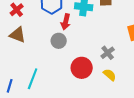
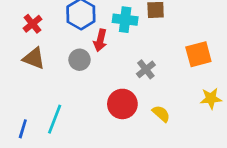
gray circle: (59, 41) -> (80, 60), moved
gray cross: (108, 53) -> (146, 69), moved

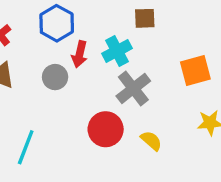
cyan cross: (125, 20) -> (117, 51), moved, turned -35
gray cross: (146, 69) -> (133, 88), size x1.5

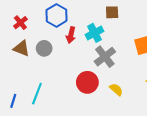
gray circle: (55, 77) -> (44, 48), moved

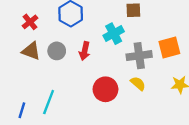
red arrow: (71, 35) -> (85, 51), moved
gray cross: (105, 57) -> (139, 56), moved, turned 30
yellow semicircle: (116, 90) -> (138, 83), moved

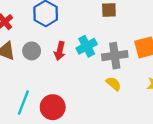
cyan cross: (114, 34) -> (87, 46), moved
red circle: (105, 89) -> (53, 107), moved

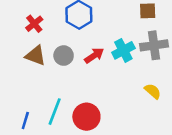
red arrow: (60, 51) -> (94, 56), turned -138
gray cross: (115, 56) -> (154, 45), moved

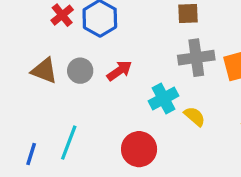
red cross: (34, 24) -> (62, 15), moved
cyan cross: (123, 50) -> (164, 98), moved
red circle: (86, 117) -> (139, 149), moved

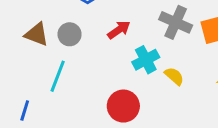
gray cross: (196, 58) -> (176, 22), turned 32
red arrow: (119, 71) -> (119, 30), moved
cyan line: (69, 143) -> (58, 76), moved

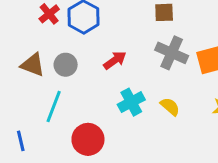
cyan cross: (146, 60) -> (131, 102), moved
red circle: (123, 106) -> (88, 139), moved
blue line: (25, 111) -> (21, 141), turned -30

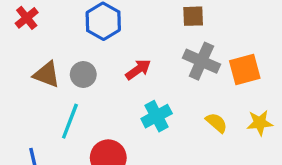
red cross: (49, 14) -> (27, 18), moved
yellow semicircle: (170, 107) -> (216, 123), moved

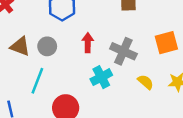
gray cross: (201, 61) -> (123, 51), moved
red arrow: (138, 69) -> (88, 43), turned -54

